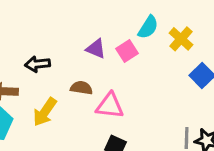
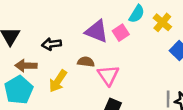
purple triangle: (96, 49) -> (97, 31), size x1.5
pink triangle: (110, 106) -> (108, 75), turned 50

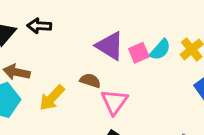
cyan semicircle: (137, 14) -> (160, 50), moved
black arrow: (51, 44) -> (39, 26), moved

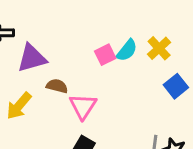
purple triangle: (110, 46) -> (32, 58), moved, turned -44

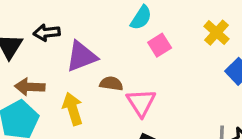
cyan semicircle: (127, 50) -> (141, 18), moved
yellow arrow: (19, 106) -> (73, 109), turned 128

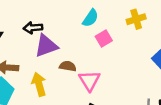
black arrow: (47, 33) -> (33, 28), moved
yellow cross: (216, 33) -> (136, 19), moved, turned 30

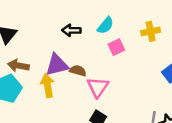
black arrow: (33, 28) -> (71, 30), moved
purple triangle: (46, 46) -> (57, 65), moved

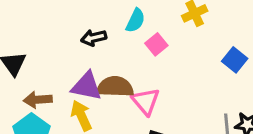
purple triangle: (57, 65) -> (86, 86), turned 40
brown semicircle: (78, 71) -> (115, 87), size x1.6

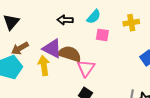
pink square: (156, 44) -> (102, 35), turned 32
brown arrow: (38, 100) -> (20, 48), turned -42

